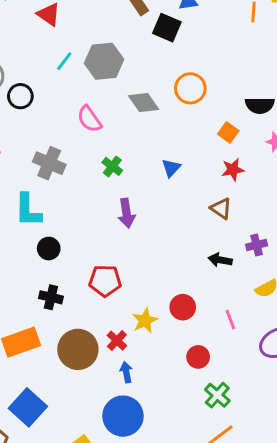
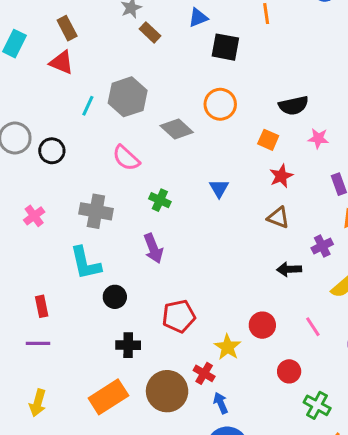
black square: (167, 28) -> (225, 47), moved
purple arrow: (126, 213) -> (153, 248), moved

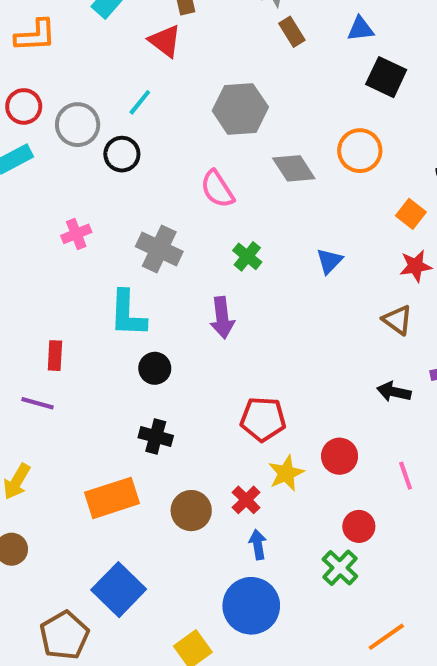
cyan line: (88, 106) -> (140, 102), moved
red pentagon: (179, 316) -> (263, 419), moved
brown circle: (167, 391) -> (191, 511), size x0.7
green cross: (317, 405) -> (340, 568), moved

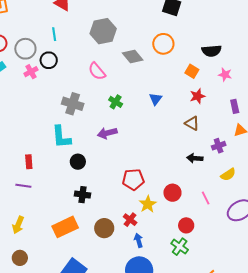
cyan line: (140, 102) -> (54, 34), turned -40
pink cross: (76, 234) -> (31, 72), moved
purple arrow: (222, 318) -> (107, 133), turned 90

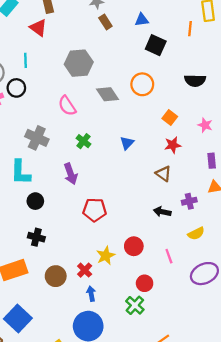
black semicircle: (212, 51) -> (195, 80), moved
purple arrow: (107, 133) -> (71, 174), turned -102
red pentagon: (133, 180) -> (95, 210), moved

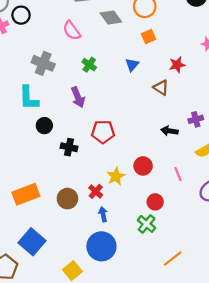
orange square: (170, 117) -> (149, 37), moved, turned 32
brown triangle: (163, 174) -> (161, 88), moved
black cross: (36, 237) -> (69, 147), moved

